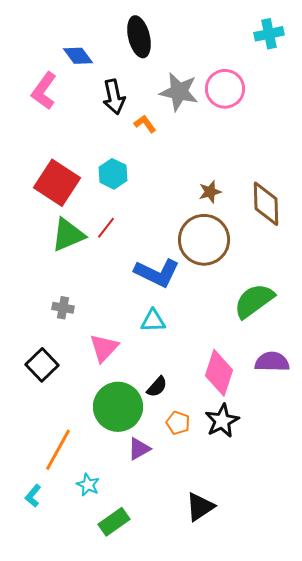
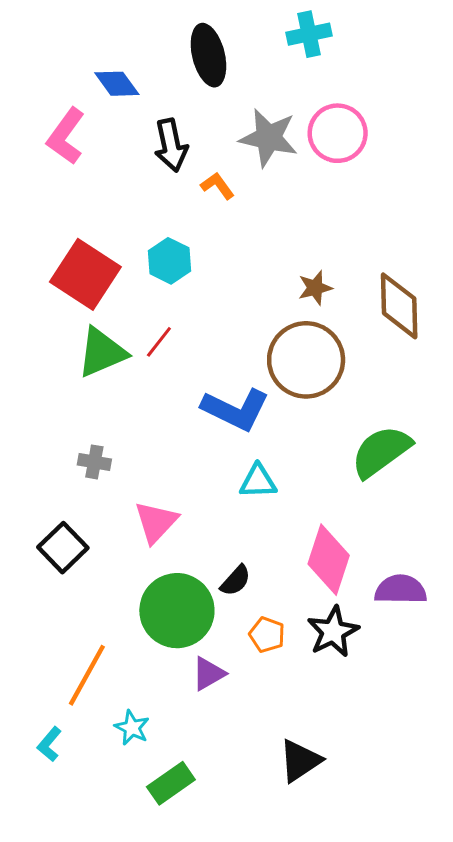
cyan cross: (269, 34) -> (309, 34), moved
cyan triangle: (153, 321) -> (258, 481), moved
purple semicircle: (272, 362) -> (401, 590), moved

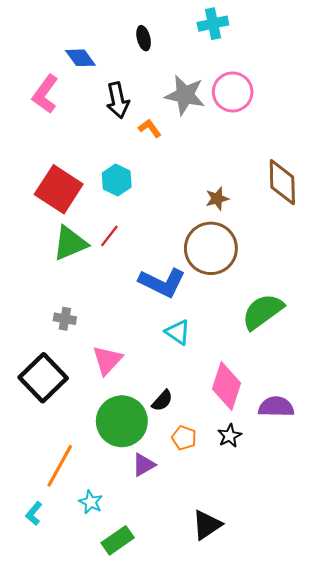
black ellipse: (208, 55) -> (144, 38), size x0.6
brown diamond: (399, 306) -> (282, 182), moved
cyan triangle: (258, 481) -> (178, 332), turned 36
black square: (63, 548) -> (43, 378), size x1.4
black star: (333, 632) -> (230, 436), size x0.7

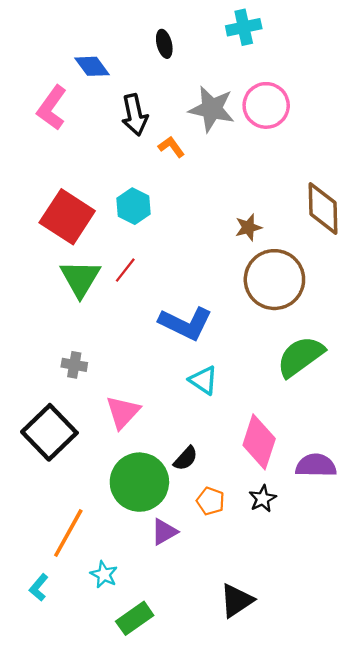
green triangle: (70, 243) -> (80, 278), turned -36
brown circle: (211, 248) -> (274, 280), moved

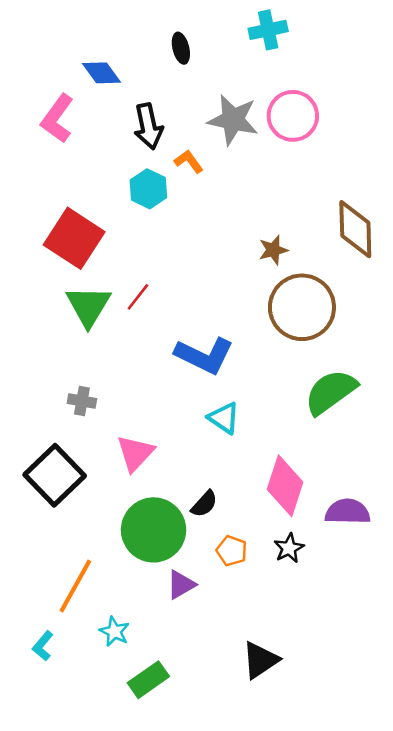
cyan hexagon: (133, 206) -> (148, 189), moved

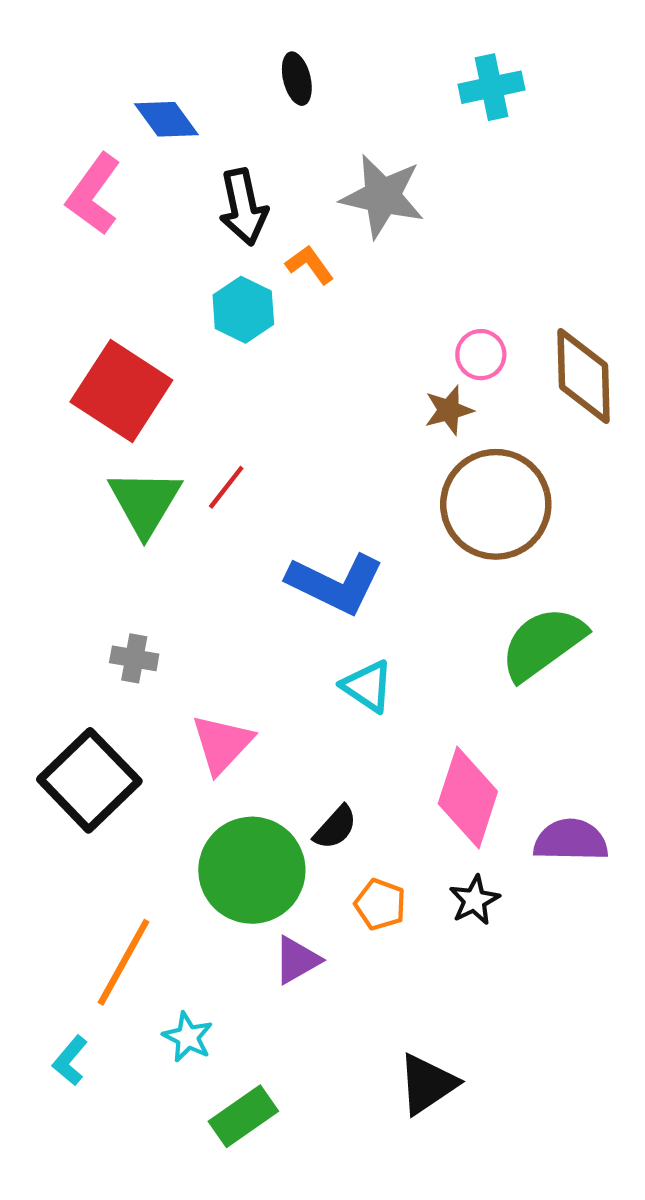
cyan cross: (268, 30) -> (492, 87), moved
pink circle: (293, 116) -> (481, 355), moved, size x0.6

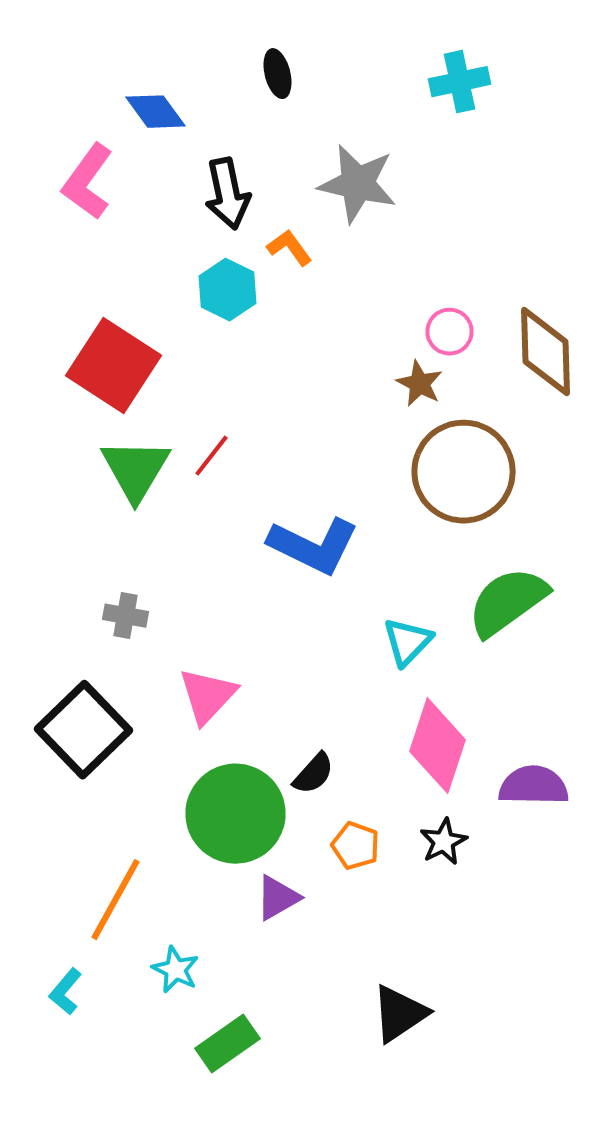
brown star: (449, 410) -> (420, 384), turned -30
cyan triangle: (367, 686) -> (408, 642), moved, turned 40

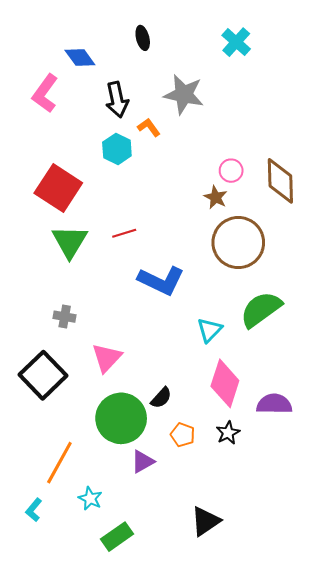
cyan cross: (460, 82) -> (236, 42), turned -36
red line: (212, 456) -> (124, 233), moved, turned 35

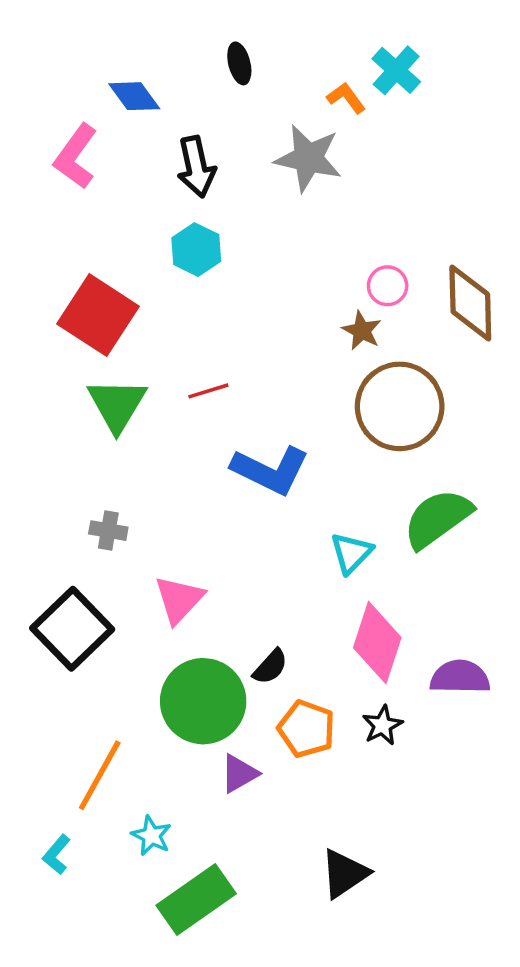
orange L-shape: (149, 127) -> (346, 98), moved
orange pentagon: (183, 435) -> (307, 729), size x1.4
green rectangle: (117, 537) -> (196, 899), size x1.4

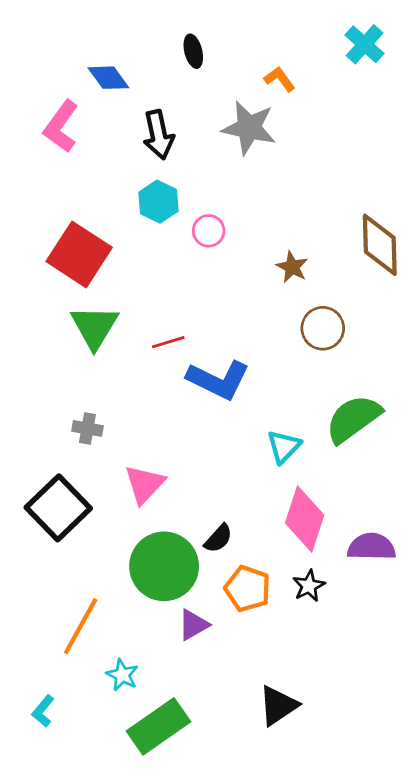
cyan cross: (396, 70) -> (365, 44), moved
pink circle: (388, 286) -> (209, 231), moved
red line: (208, 391) -> (168, 342), moved
brown circle: (400, 406) -> (323, 328), size x0.6
cyan L-shape: (57, 855) -> (43, 711), moved

